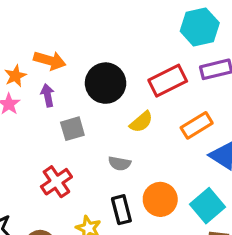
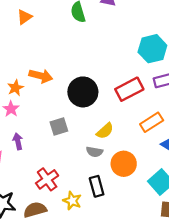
purple arrow: (48, 95) -> (18, 141), moved
yellow semicircle: (141, 122) -> (105, 131), moved
red cross: (56, 182) -> (47, 179), moved
orange circle: (160, 199) -> (124, 164), moved

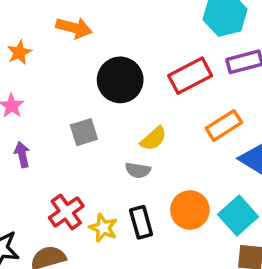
orange arrow: (41, 76) -> (74, 28), moved
orange star: (15, 88) -> (19, 52), moved
orange circle: (124, 164) -> (190, 210), moved
yellow star: (72, 201) -> (103, 228), moved

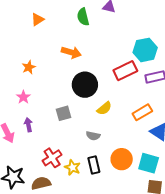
orange arrow: (74, 28) -> (71, 52), moved
red rectangle: (190, 76) -> (125, 71), moved
yellow semicircle: (154, 139) -> (104, 108), moved
cyan square: (238, 216) -> (149, 163), turned -35

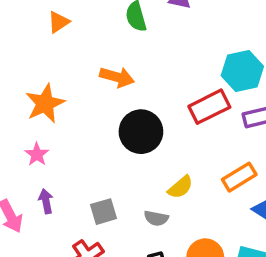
orange star: (29, 67) -> (45, 103), size x1.6
yellow semicircle: (104, 108) -> (180, 187), moved
gray square: (64, 113) -> (104, 212), moved

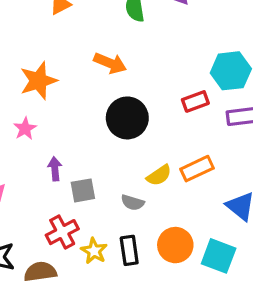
red rectangle: (209, 107) -> (195, 101), size x0.7
orange rectangle: (239, 177) -> (197, 169), moved
purple arrow: (46, 201) -> (55, 169), moved

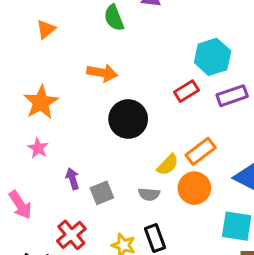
red cross: (62, 232) -> (71, 235), moved
orange circle: (175, 245) -> (194, 188), moved

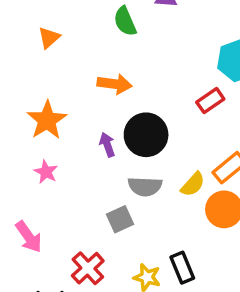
purple arrow: (72, 179) -> (107, 145), moved
gray semicircle: (149, 194) -> (145, 186), moved, size x1.4

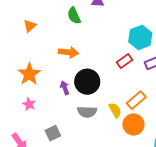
yellow semicircle: (193, 184) -> (115, 110), turned -70
gray square: (120, 219) -> (53, 133), moved

